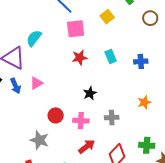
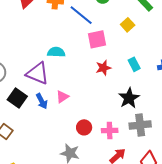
cyan semicircle: (34, 38) -> (56, 52), turned 60
black star: (90, 93) -> (129, 98), moved, size x1.5
gray cross: (112, 118) -> (140, 125), size x1.5

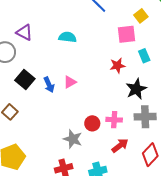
pink square: (97, 39) -> (126, 34), moved
red star: (103, 68) -> (117, 66), moved
purple triangle: (38, 73) -> (24, 32), moved, size x0.7
red circle: (84, 127) -> (92, 123), moved

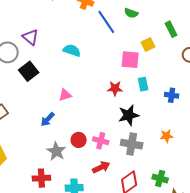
black square: (25, 79) -> (29, 71), moved
blue arrow: (49, 85) -> (48, 119), moved, turned 56

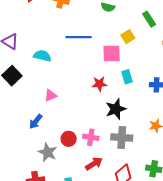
blue line: (106, 22) -> (79, 37), moved, turned -50
cyan semicircle: (72, 50) -> (42, 56), moved

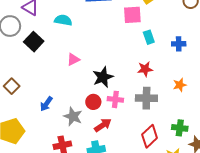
red star: (99, 84) -> (145, 69), moved
black star: (116, 109) -> (103, 77), moved
blue arrow: (36, 121) -> (46, 104), moved
red arrow: (94, 164) -> (103, 125), moved

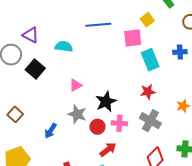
cyan rectangle: (149, 37) -> (150, 60), size x1.5
blue cross: (179, 44) -> (180, 52), moved
gray cross: (146, 98) -> (150, 121), turned 30
gray star: (73, 116) -> (77, 114), moved

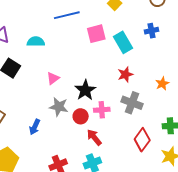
pink square: (133, 38) -> (96, 34), moved
red arrow: (108, 150) -> (94, 137), turned -84

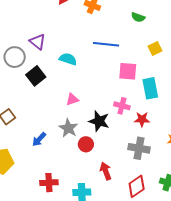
black star: (85, 90) -> (99, 121), turned 30
gray cross: (132, 103) -> (139, 148), turned -30
pink cross: (102, 110) -> (122, 106), moved
red arrow: (94, 137) -> (106, 171), moved

